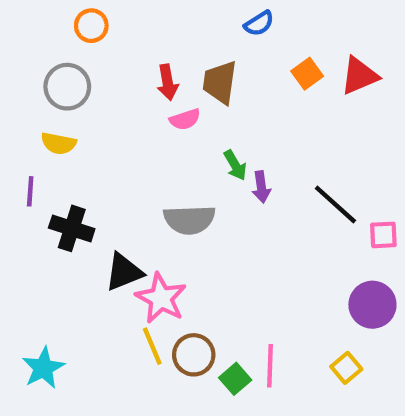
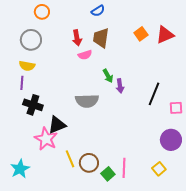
blue semicircle: (259, 23) -> (98, 11), moved
purple line: (30, 191) -> (22, 83), moved
black line: (335, 204) -> (154, 94), turned 70
pink star: (161, 298) -> (46, 139), moved

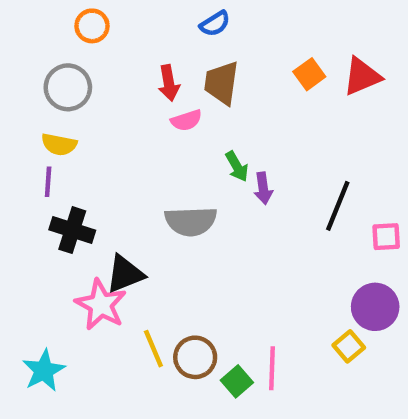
yellow square: (159, 169) -> (349, 346), moved

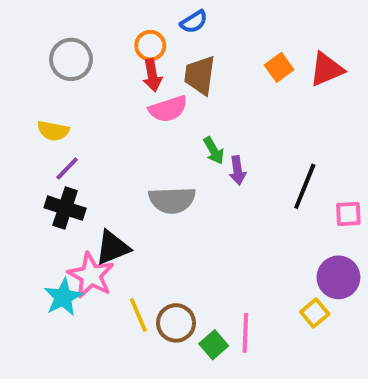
orange circle: (92, 26) -> (150, 46), moved
gray circle: (68, 87) -> (71, 59), moved
pink semicircle: (186, 120) -> (168, 109), size x1.4
purple line: (48, 182) -> (67, 168), moved, turned 40
cyan star: (44, 370) -> (63, 297), moved

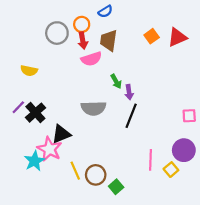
gray circle: (71, 59) -> (57, 33), moved
purple line: (67, 168) -> (18, 107), moved
black line: (305, 186) -> (131, 116), moved
black cross: (65, 208) -> (35, 113), turned 30
pink line: (245, 333) -> (150, 160), moved

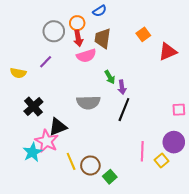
red triangle: (177, 37) -> (168, 52), moved
yellow semicircle: (29, 71) -> (18, 73), moved
purple line: (18, 107) -> (46, 62), moved

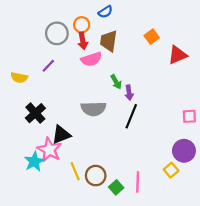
pink line: (142, 151) -> (138, 182), moved

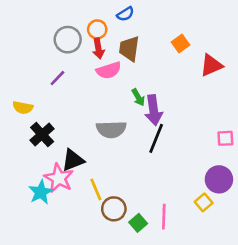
yellow semicircle: (19, 78) -> (23, 108), moved
purple arrow: (129, 93) -> (154, 110), size x1.6
yellow line: (75, 171) -> (96, 190), moved

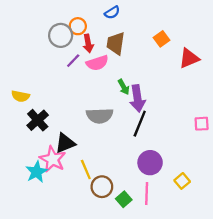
orange circle: (97, 29) -> (78, 26), moved
purple line: (57, 78) -> (73, 61), moved
purple circle: (219, 179) -> (150, 163), moved

